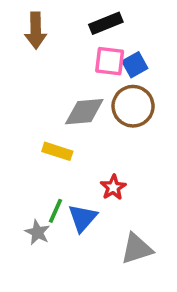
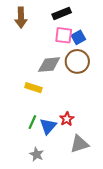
red star: (113, 187) -> (67, 119), moved
gray star: (37, 232) -> (37, 154), moved

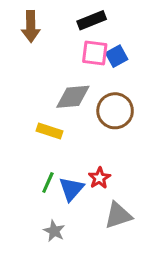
brown circle: (77, 61) -> (115, 111), moved

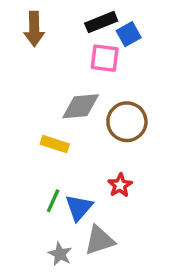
blue square: (117, 56) -> (129, 34), moved
red star: (99, 178) -> (120, 185), moved
gray triangle: (118, 215) -> (99, 240), moved

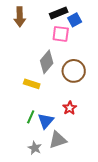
gray diamond: (81, 106) -> (47, 62), turned -45

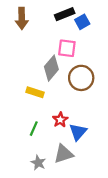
pink square: (61, 34) -> (67, 48), moved
red star: (70, 108) -> (60, 120), moved
blue triangle: (46, 121) -> (78, 132), moved

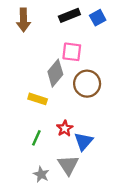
blue square: (82, 22) -> (98, 18), moved
gray triangle: (64, 154) -> (68, 165), turned -45

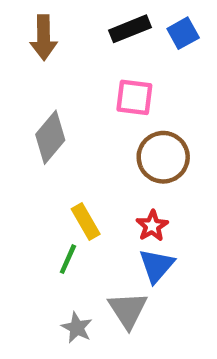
gray diamond: (55, 73) -> (50, 137), moved
yellow rectangle: (38, 99) -> (86, 221), moved, turned 42
red star: (65, 128) -> (152, 226), moved

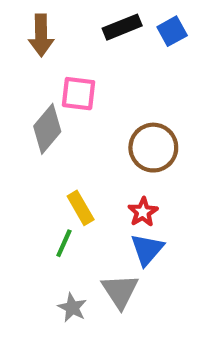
pink square: (134, 97) -> (78, 94), moved

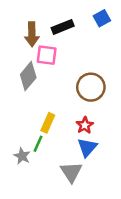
black rectangle: (122, 27) -> (63, 27), moved
brown arrow: (41, 35) -> (32, 34), moved
yellow rectangle: (81, 208) -> (48, 123), turned 54
gray star: (72, 308) -> (22, 156), moved

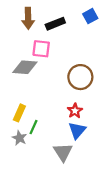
brown arrow: (32, 34) -> (28, 18), moved
gray diamond: (28, 76) -> (25, 67), turned 55
yellow rectangle: (48, 123) -> (19, 113), moved

